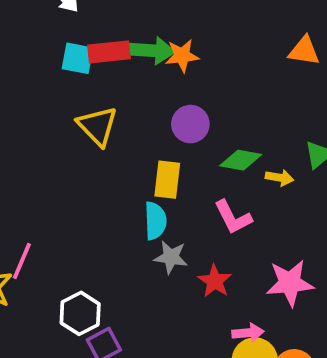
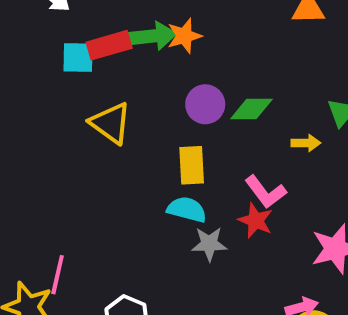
green diamond: (241, 160) -> (252, 109), moved
cyan semicircle: (155, 221) -> (187, 209), turned -63
red star: (215, 281) -> (256, 221), moved

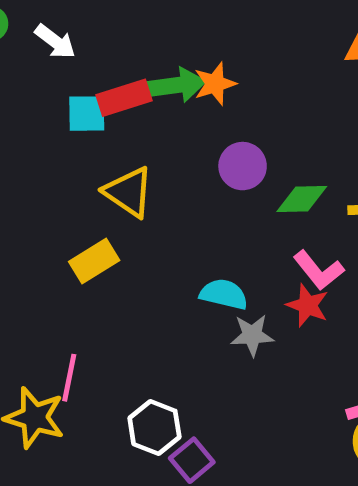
green diamond: (252, 109) -> (302, 199), moved
yellow rectangle: (192, 165) -> (94, 261), moved, turned 63

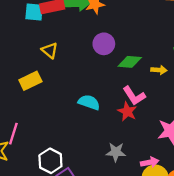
yellow triangle: (129, 192) -> (50, 50), size x0.7
gray star: (252, 335) -> (116, 152), moved

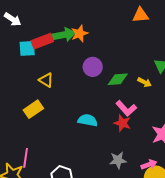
yellow arrow: (159, 70) -> (145, 82), turned 32

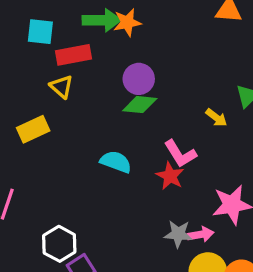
red rectangle: (42, 41) -> (74, 55), moved
green diamond: (118, 79) -> (140, 105), moved
gray star: (118, 160) -> (178, 234), moved
pink arrow: (149, 165) -> (201, 234), moved

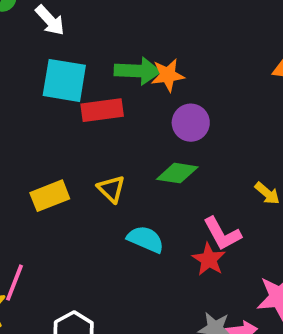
cyan square: (40, 32) -> (64, 80), size x1.4
purple circle: (139, 79) -> (191, 123), moved
yellow triangle: (62, 87) -> (111, 189), moved

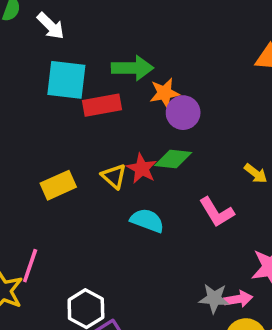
orange star: (168, 75) -> (165, 93), moved
red star: (209, 259) -> (142, 168), moved

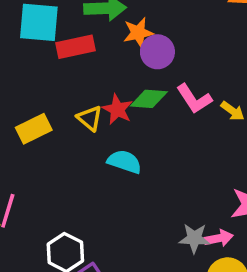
pink L-shape: (217, 212) -> (194, 99), moved

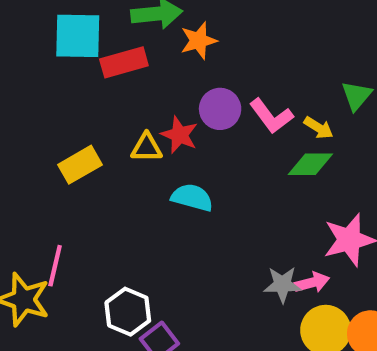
purple circle: (157, 52) -> (220, 109), moved
green diamond: (149, 99) -> (310, 164), moved
yellow triangle: (90, 118) -> (147, 148), turned -36

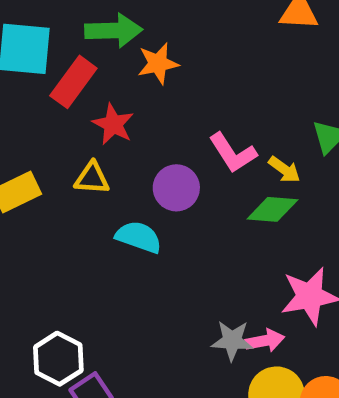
red rectangle: (124, 62) -> (73, 82), turned -42
purple circle: (220, 109) -> (176, 188), moved
red star: (180, 135) -> (113, 124), moved

